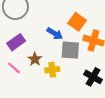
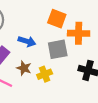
blue arrow: (55, 34) -> (27, 41), moved

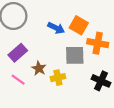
blue arrow: (27, 41) -> (56, 28), moved

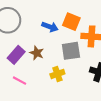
brown star: (39, 68) -> (37, 53), moved

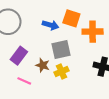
gray square: (71, 51) -> (61, 50), moved
brown star: (37, 53) -> (43, 65), moved

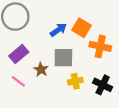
blue arrow: (50, 25) -> (58, 30), turned -63
yellow cross: (61, 71) -> (75, 81), moved

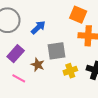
orange square: (82, 28) -> (78, 15), moved
blue arrow: (58, 30) -> (38, 27), moved

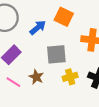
orange square: (78, 15) -> (64, 17), moved
brown star: (38, 65) -> (36, 77), moved

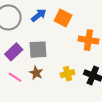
blue arrow: (38, 28) -> (39, 15), moved
gray square: (56, 54) -> (38, 50), moved

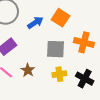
blue arrow: (39, 15) -> (35, 23), moved
gray square: (38, 50) -> (56, 49), moved

